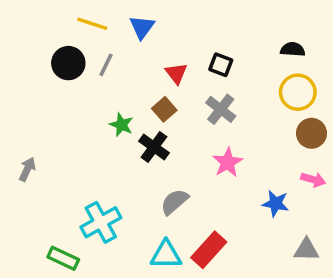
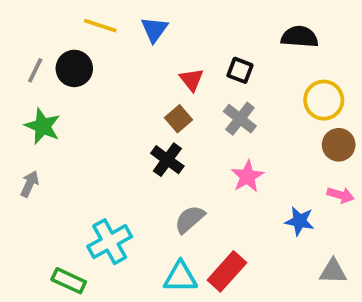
black semicircle: (293, 49) -> (300, 37), moved, size x1.4
gray line: (106, 65) -> (35, 70), moved
green star: (121, 125) -> (43, 126), moved, size x1.4

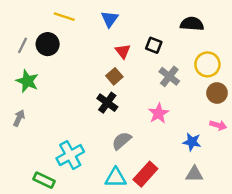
blue triangle: (154, 29) -> (110, 19), moved
gray cross: (240, 119) -> (169, 76), moved
gray triangle: (333, 271) -> (194, 174), moved

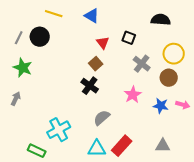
blue triangle: (110, 19) -> (92, 16), turned -35
brown circle: (217, 93) -> (169, 78), moved
blue star: (192, 142) -> (161, 106), moved

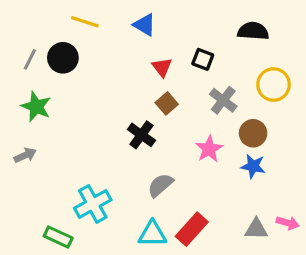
brown square: (96, 64) -> (167, 103), moved
brown circle: (169, 78) -> (253, 133), moved
gray arrow: (16, 99) -> (25, 155), turned 40
pink arrow: (183, 105) -> (288, 223), moved

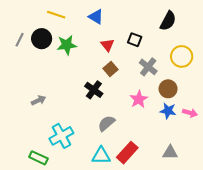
black semicircle: (253, 31) -> (168, 21), turned 114
green star: (36, 107) -> (67, 45), moved, turned -30
gray arrow: (25, 155) -> (38, 100), moved
pink arrow: (288, 223) -> (190, 113), moved

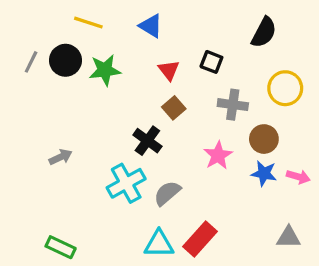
gray cross: (148, 67) -> (233, 105), turned -30
cyan cross: (61, 136) -> (126, 183), moved
gray triangle: (170, 153) -> (289, 237), moved

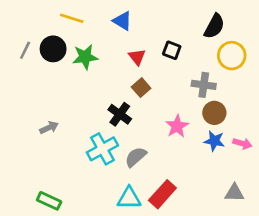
yellow circle: (285, 88) -> (232, 56), moved
gray cross: (233, 105) -> (204, 85), moved

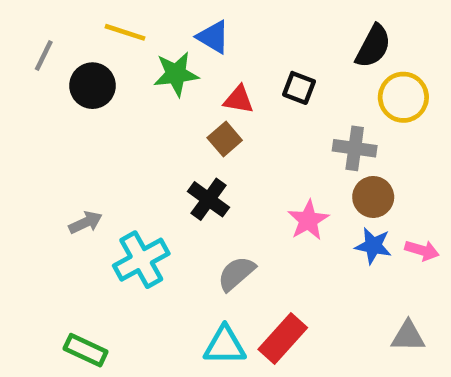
gray line: (25, 50) -> (44, 55), moved
green star: (85, 57) -> (176, 74), moved
red triangle: (137, 57) -> (239, 100), turned -42
brown square: (141, 88) -> (225, 139), moved
cyan cross: (102, 149) -> (141, 260), moved

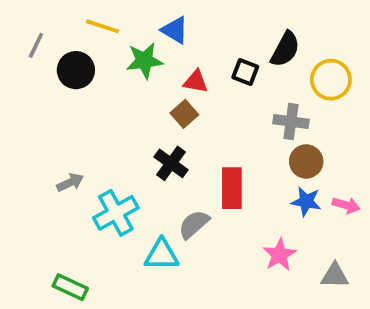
black semicircle: (373, 46) -> (285, 49), moved
pink star: (308, 220) -> (280, 255), moved
red rectangle: (283, 339) -> (232, 188), moved, turned -42
cyan triangle: (225, 345) -> (162, 255), moved

